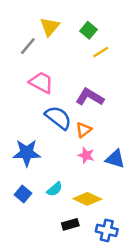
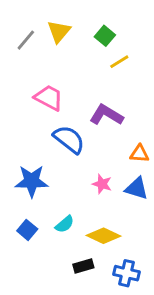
gray line: (28, 46) -> (26, 40), moved
orange triangle: (84, 130) -> (139, 154), moved, turned 42

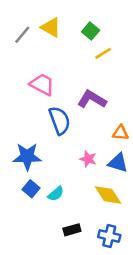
yellow triangle: (59, 31) -> (51, 27), turned -40
blue semicircle: (69, 139) -> (60, 120), turned 32
blue square: (27, 230) -> (31, 189), moved
yellow diamond: (103, 236) -> (108, 195), moved, turned 32

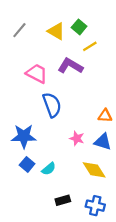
yellow triangle: (51, 27) -> (56, 31), moved
purple L-shape: (92, 99) -> (70, 66), moved

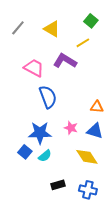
green square: (79, 27) -> (91, 21), moved
blue star: (24, 136) -> (40, 133), moved

